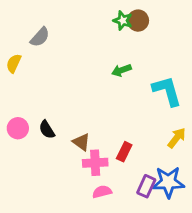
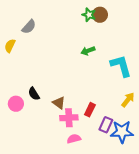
pink circle: (18, 128) -> (16, 104), moved
purple rectangle: (146, 186) -> (106, 125), moved

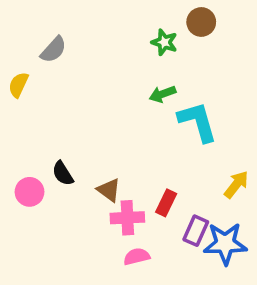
green star: (89, 15) -> (164, 42), moved
brown circle: (100, 15) -> (201, 22), moved
cyan L-shape: (121, 66) -> (198, 122), moved

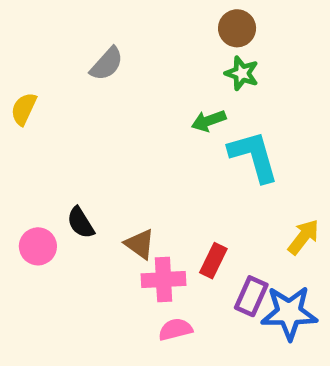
brown circle: (201, 22) -> (237, 28), moved
green star: (164, 42) -> (242, 73), moved
gray semicircle: (54, 50) -> (107, 64), moved

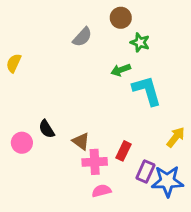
brown circle: (237, 28) -> (121, 18), moved
gray semicircle: (107, 64) -> (82, 37), moved

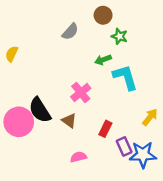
black semicircle: (47, 129) -> (40, 110), size x1.6
pink circle: (22, 143) -> (19, 122), size x1.6
pink cross: (95, 162) -> (81, 93), moved, turned -36
purple rectangle: (145, 172) -> (124, 146), turned -48
pink semicircle: (102, 191) -> (78, 157), moved

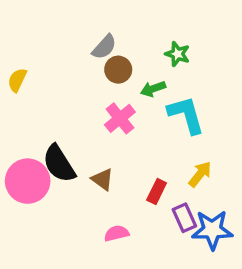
brown circle: (103, 15) -> (118, 70), moved
pink cross: (81, 93) -> (120, 118), moved
yellow arrow: (150, 117) -> (200, 174), moved

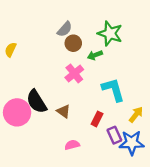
green star: (177, 54) -> (110, 33), size x1.6
cyan L-shape: (186, 115) -> (113, 90), moved
yellow arrow: (200, 174) -> (136, 115), moved

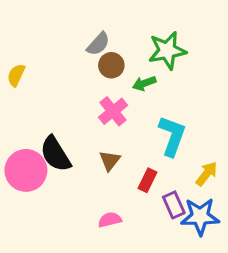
green star: (110, 33) -> (167, 51), turned -30
cyan L-shape: (113, 90) -> (172, 136), turned 36
brown triangle: (64, 111) -> (110, 161), moved, turned 32

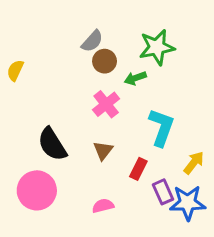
pink circle: (26, 170) -> (37, 190), moved

